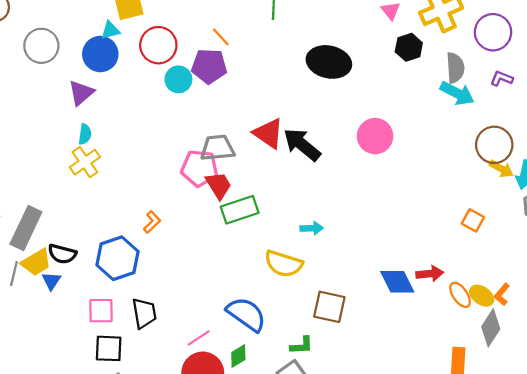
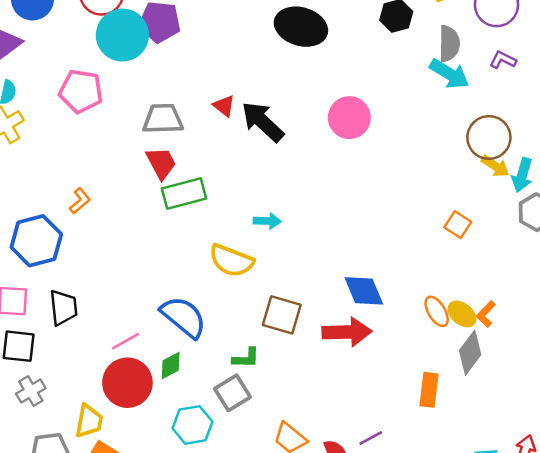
cyan circle: (178, 79) -> (122, 35), size x1.6
red triangle: (268, 133) -> (224, 106), size x0.6
pink pentagon: (199, 168) -> (81, 91), moved
red arrow: (430, 274) -> (347, 332), moved, size x1.5

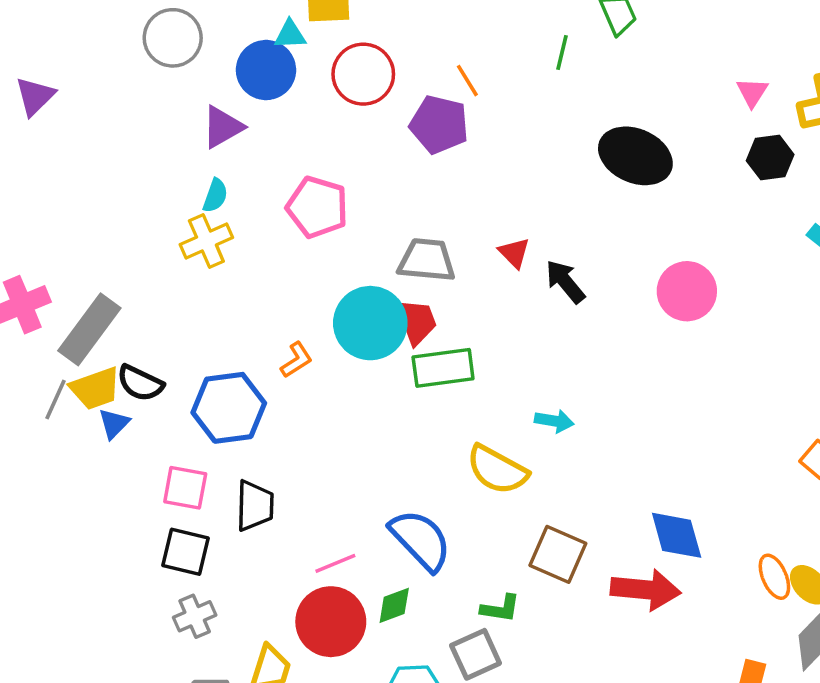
cyan circle: (122, 35) -> (370, 323), moved
black arrow: (263, 122) -> (565, 282), size x0.7

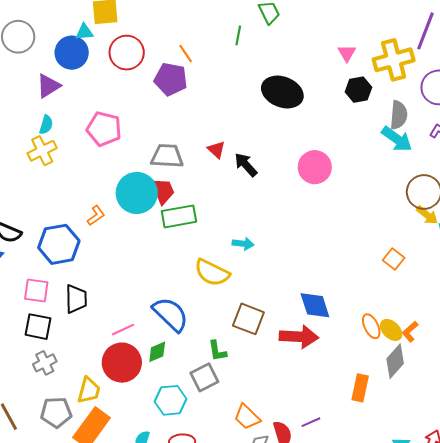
green L-shape: (500, 608) -> (217, 351), turned 75

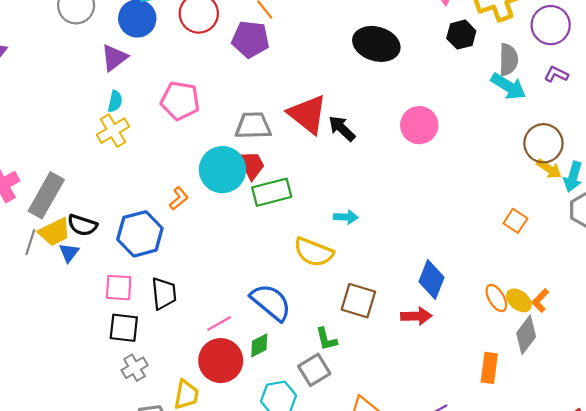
red triangle: (216, 150) -> (308, 114), size x2.0
blue diamond: (315, 305) -> (432, 279), turned 44
red arrow: (299, 337) -> (416, 316), size x0.7

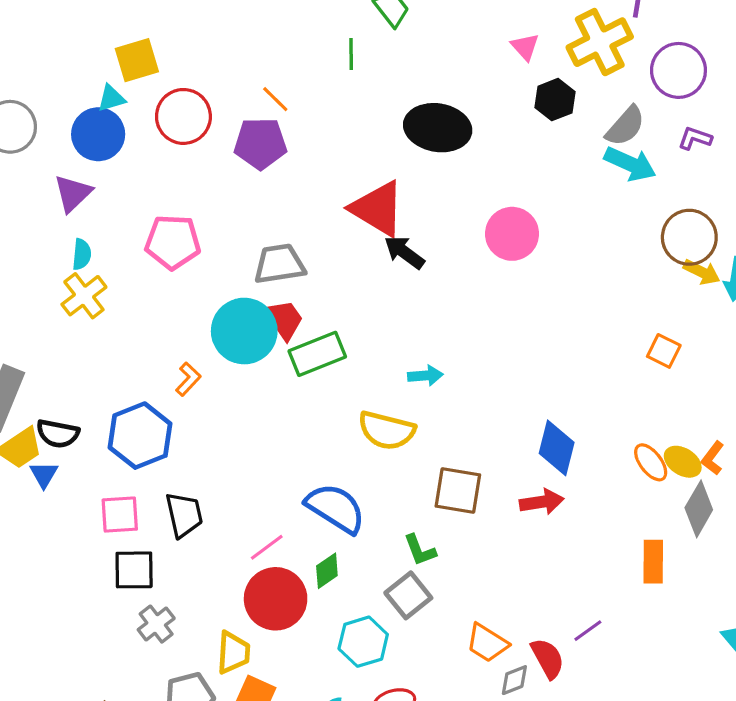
gray semicircle: (508, 59) -> (625, 126), turned 48
red triangle: (308, 114) -> (378, 209), moved

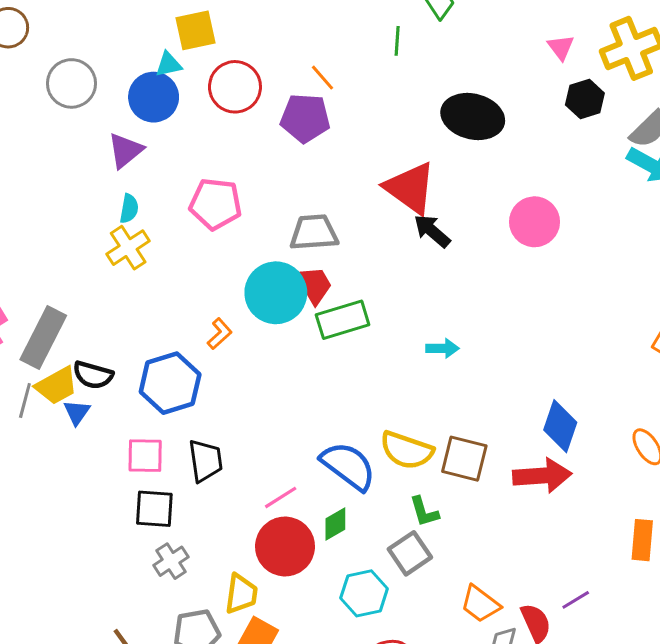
yellow semicircle: (387, 430) -> (407, 450), moved
red arrow: (542, 502) -> (542, 476), size x1.4

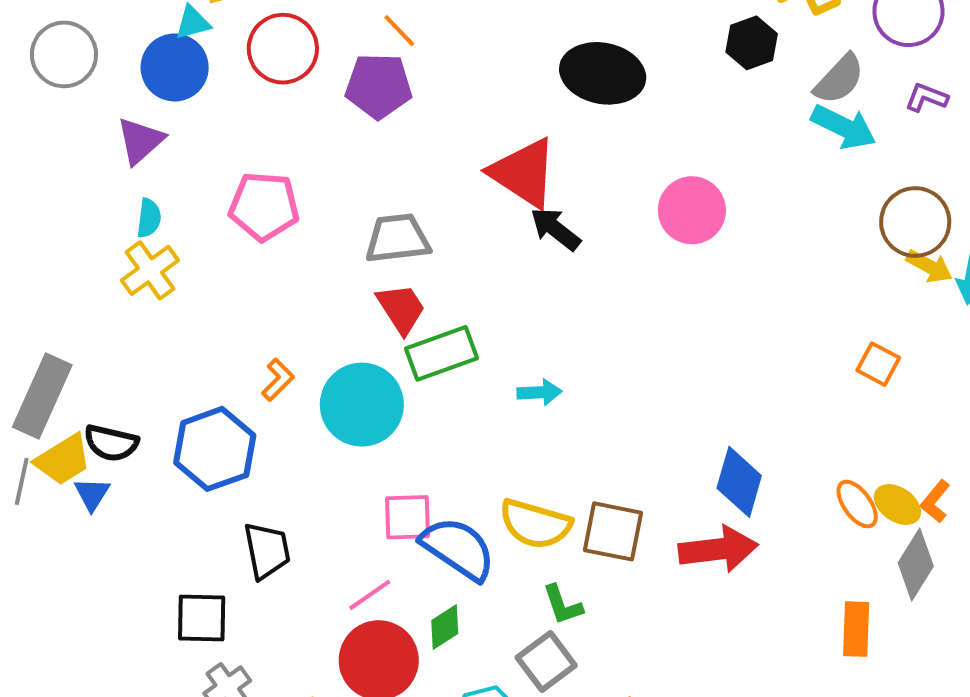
cyan circle: (276, 293) -> (362, 405), moved
cyan arrow: (442, 348) -> (540, 392), moved
pink square: (145, 456) -> (407, 517), moved

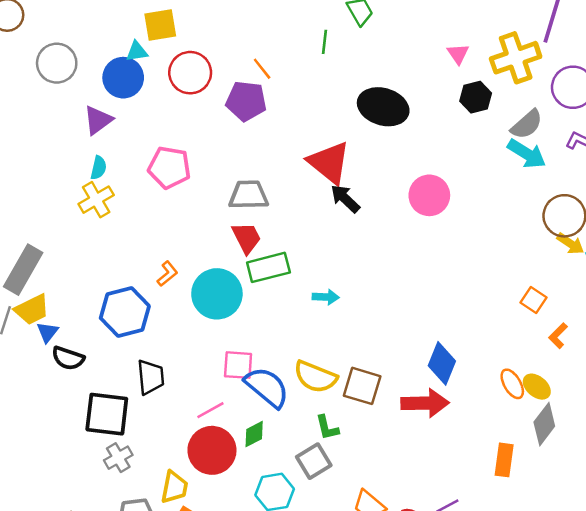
black semicircle: (111, 443) -> (68, 358), moved
orange L-shape: (935, 501) -> (558, 336), moved
black square: (202, 618) -> (107, 414), size x1.4

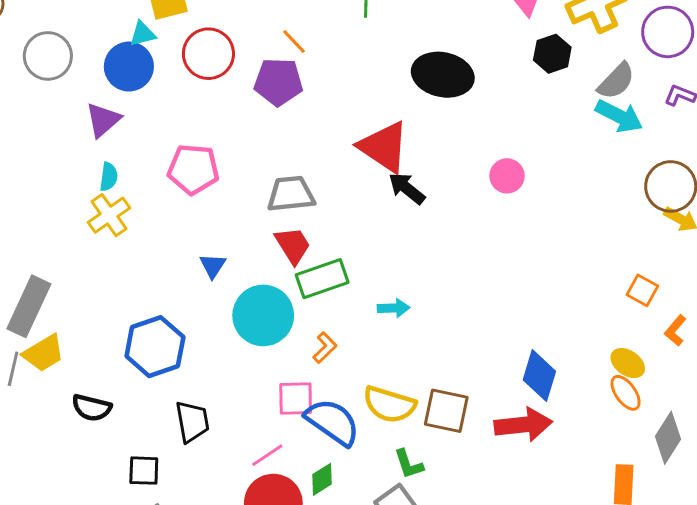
pink circle: (429, 195) -> (507, 176), size x0.7
orange L-shape: (167, 274) -> (325, 348), moved
blue triangle: (47, 332) -> (213, 266), moved
yellow ellipse: (537, 387) -> (628, 363), moved
black square: (107, 414) -> (144, 471), size x0.6

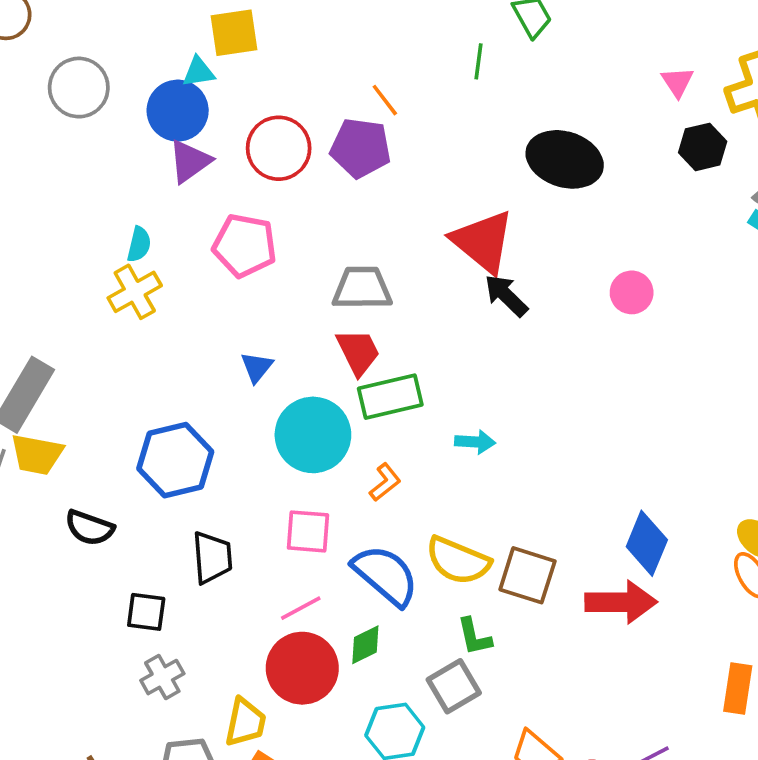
red circle: (208, 54) -> (279, 148), moved
purple triangle: (103, 120) -> (190, 161), moved
yellow trapezoid: (44, 353) -> (37, 454), turned 36
pink square: (296, 398) -> (308, 531), moved

